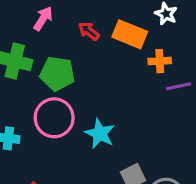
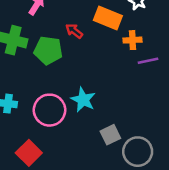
red arrow: (89, 31) -> (74, 31), moved
pink circle: (54, 118) -> (49, 110), moved

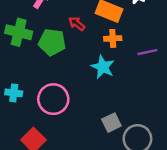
orange cross: (132, 40) -> (113, 38), moved
cyan star: (83, 100) -> (103, 67), moved

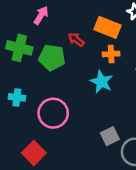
cyan cross: (14, 93) -> (17, 97), moved

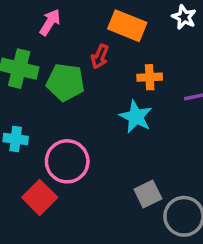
orange rectangle: (107, 27) -> (127, 26), moved
red arrow: (76, 39) -> (100, 57), turned -105
red square: (34, 153) -> (40, 197), moved

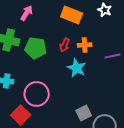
red arrow: (100, 57) -> (65, 45), moved

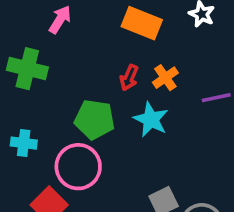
orange cross: (85, 45) -> (165, 78), turned -32
green pentagon: (36, 48) -> (95, 119), moved

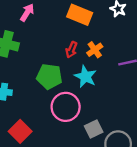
pink circle: (78, 167) -> (66, 107), moved

